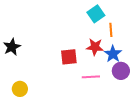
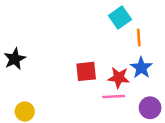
red star: (95, 47) -> (119, 78), moved
purple circle: (121, 71) -> (150, 108), moved

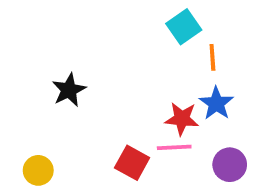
black star: (15, 59) -> (69, 90), moved
red square: (86, 71) -> (132, 163), moved, turned 35

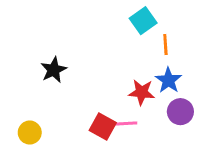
pink line: (174, 147) -> (124, 124), moved
purple circle: (230, 165) -> (180, 112), moved

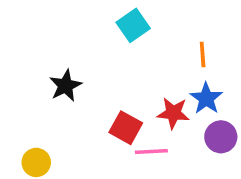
cyan square: (143, 21) -> (133, 25), moved
red square: (103, 127) -> (126, 128), moved

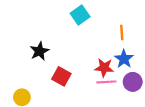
red square: (126, 128) -> (61, 76), moved
pink line: (151, 151) -> (106, 82), moved

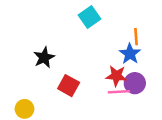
blue star: (124, 59) -> (130, 54), moved
purple circle: (133, 82) -> (135, 83), moved

